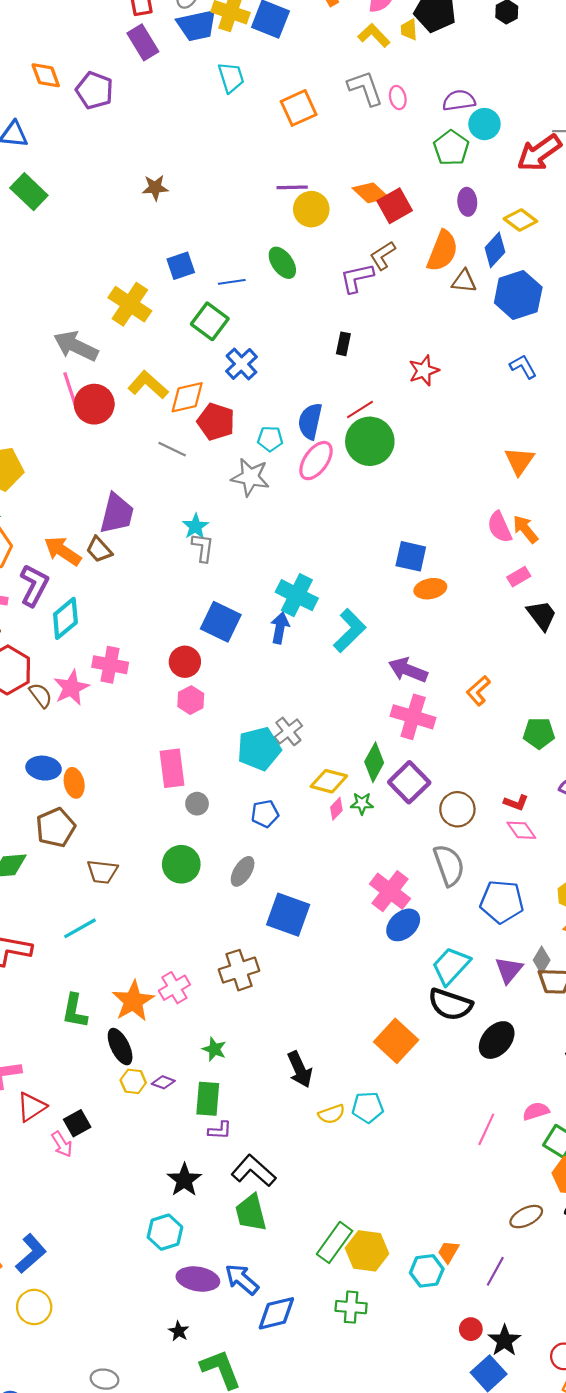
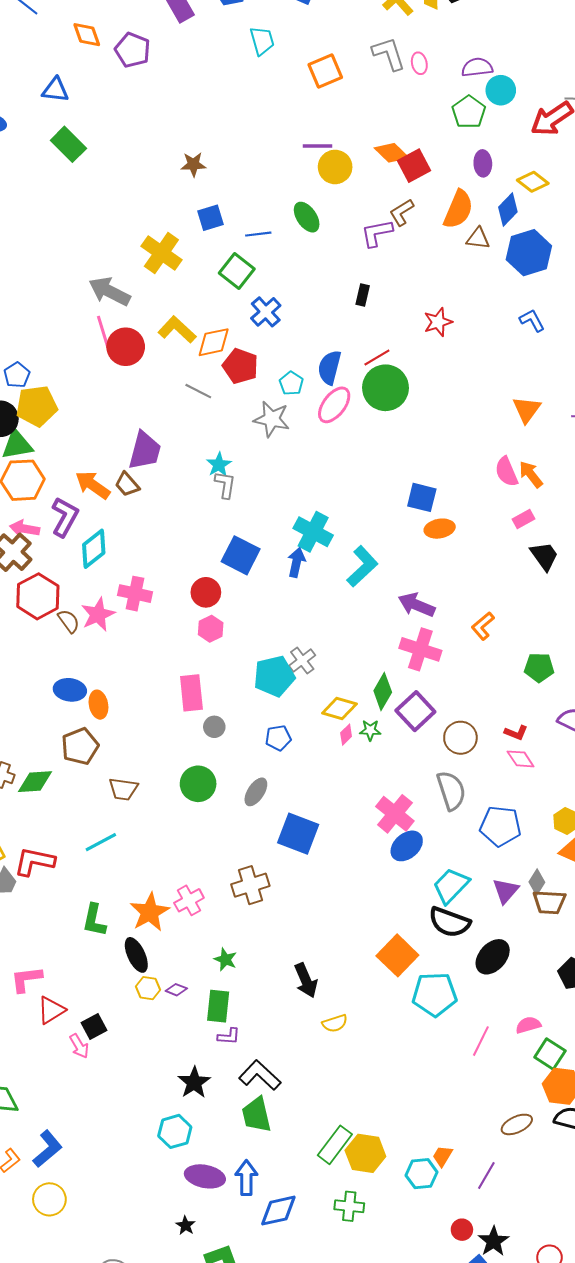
brown star: (155, 188) -> (193, 164), moved
cyan pentagon: (270, 439) -> (291, 383), turned 30
cyan pentagon: (368, 1107) -> (435, 994), moved, size x1.5
blue arrow: (242, 1279) -> (246, 1178), turned 48

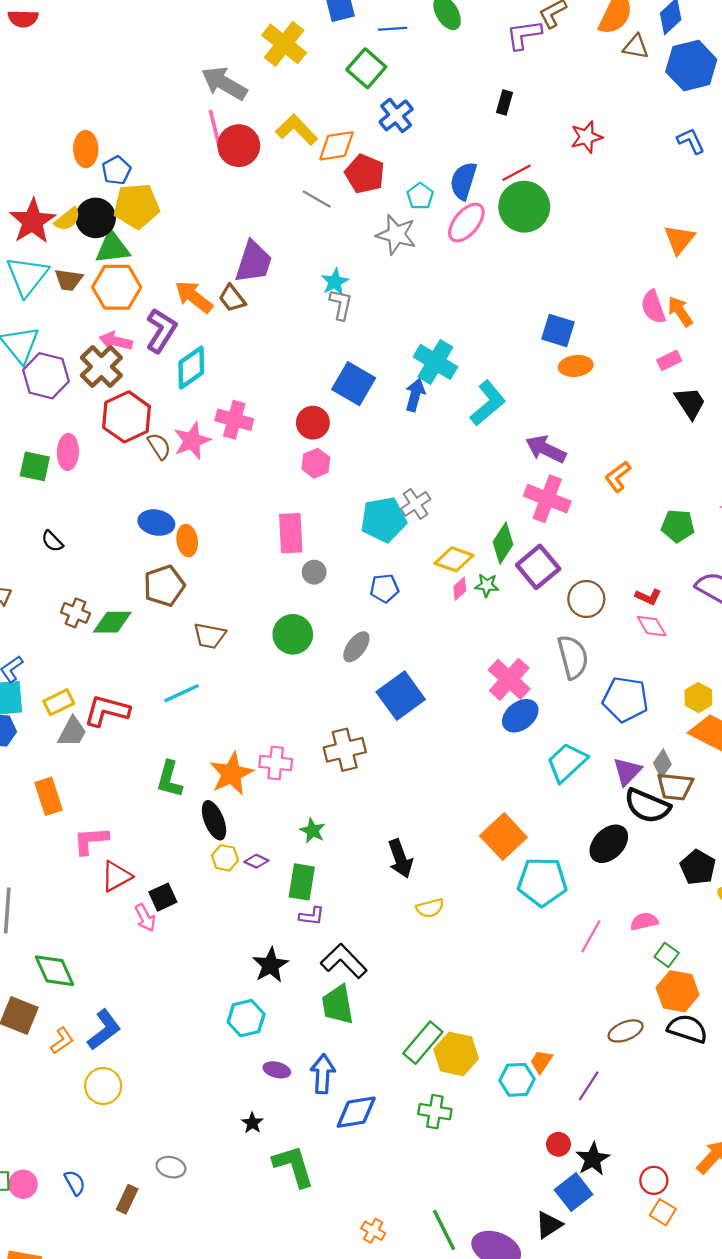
blue square: (298, 834) -> (401, 696), turned 30
pink cross: (189, 900) -> (276, 763), turned 32
black semicircle: (449, 922) -> (647, 806), moved
green square: (550, 1054) -> (667, 955), size x0.7
purple ellipse: (205, 1176) -> (277, 1070), size x0.6

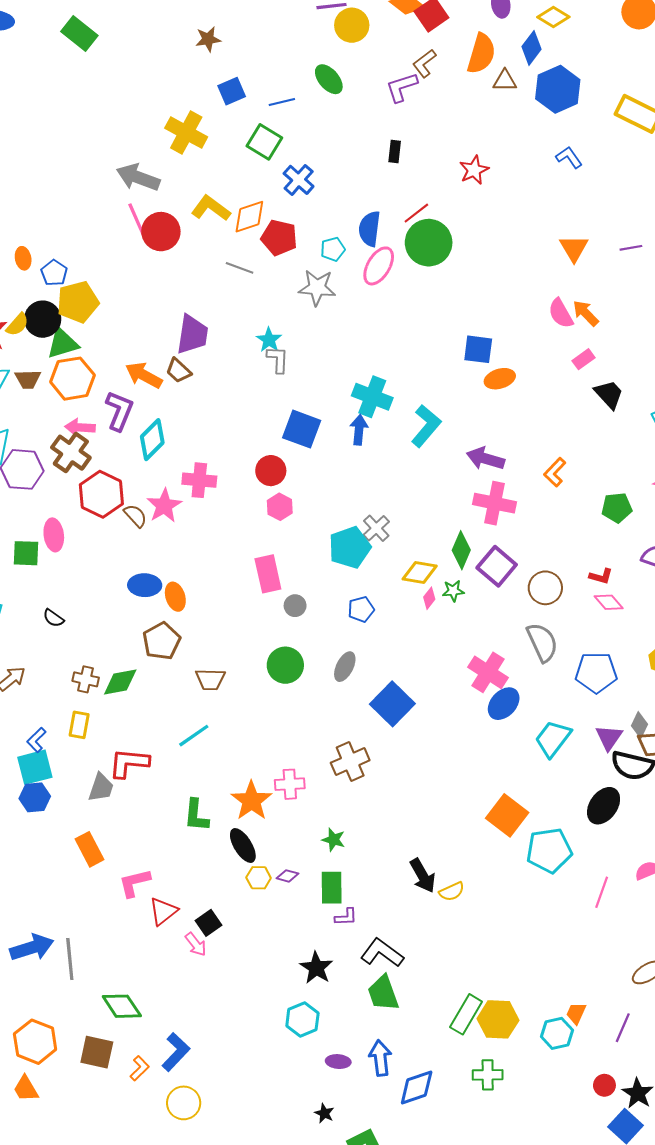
orange ellipse: (86, 149) -> (23, 258), size x0.7
cyan pentagon: (420, 196) -> (333, 249), turned 30
yellow rectangle: (59, 702) -> (79, 725), moved, turned -44
black arrow: (400, 859) -> (423, 876), moved

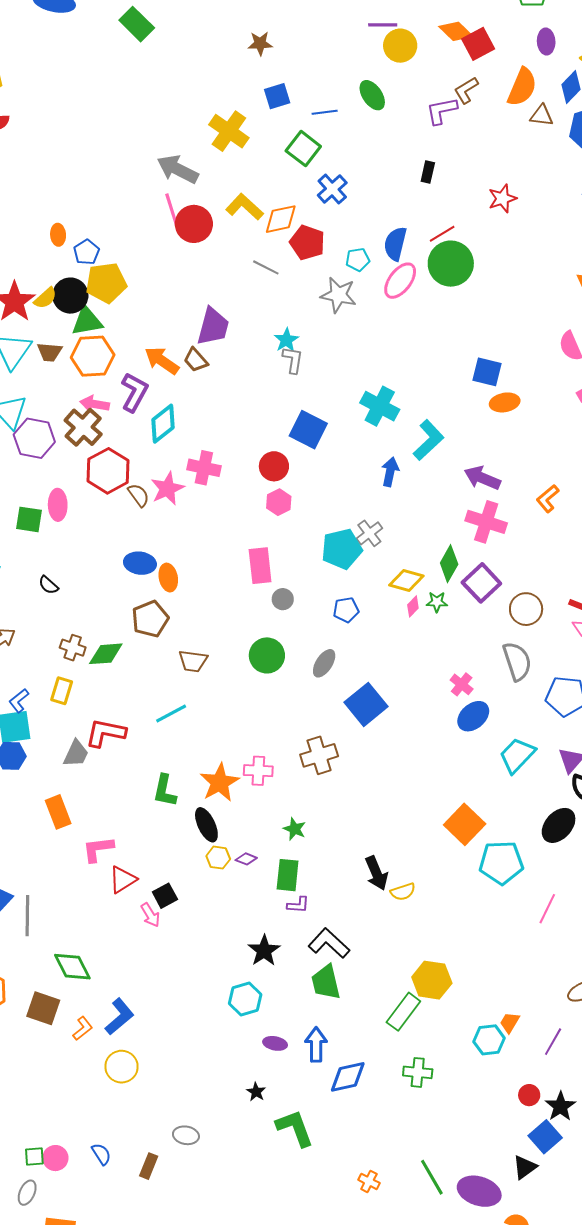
blue arrow: (359, 430) -> (390, 472), moved
pink cross: (488, 672) -> (462, 684), size x0.6
yellow hexagon: (498, 1019) -> (432, 980), moved

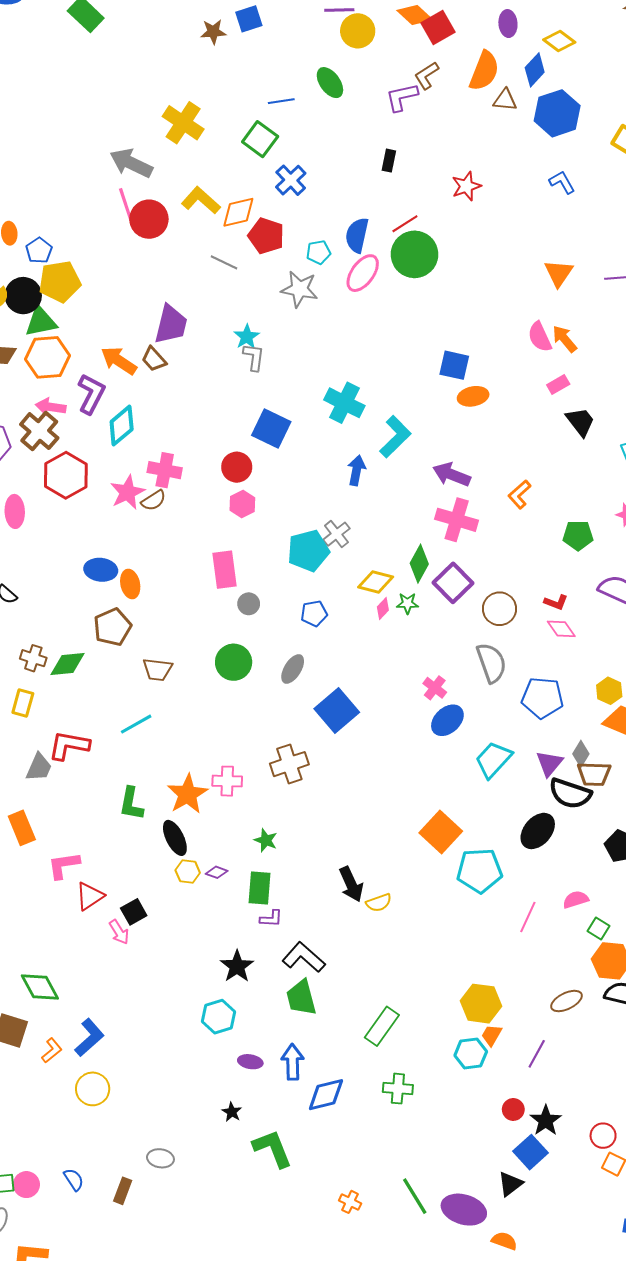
blue square: (277, 96) -> (249, 19), moved
brown semicircle: (139, 495) -> (154, 500), moved, turned 95
yellow hexagon: (432, 980) -> (481, 1004), moved

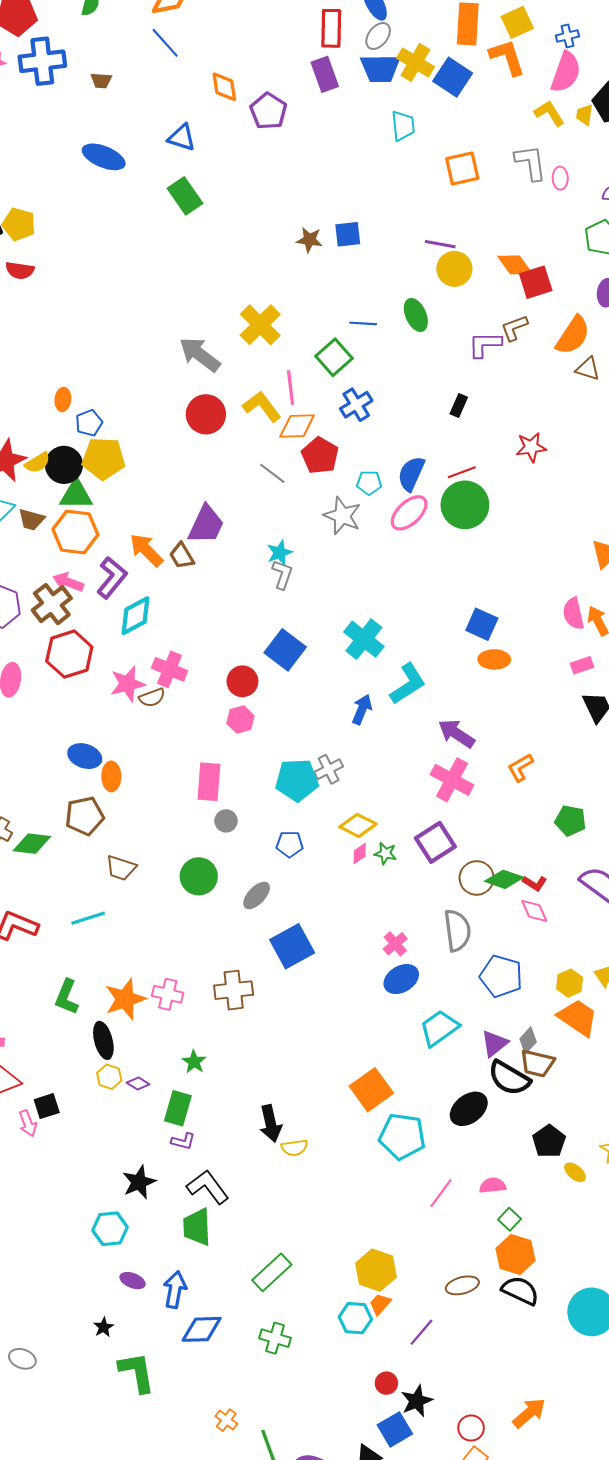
pink line: (126, 205) -> (291, 388), moved
green diamond: (419, 564) -> (504, 879), moved, turned 69
orange cross: (350, 1202) -> (226, 1420), moved

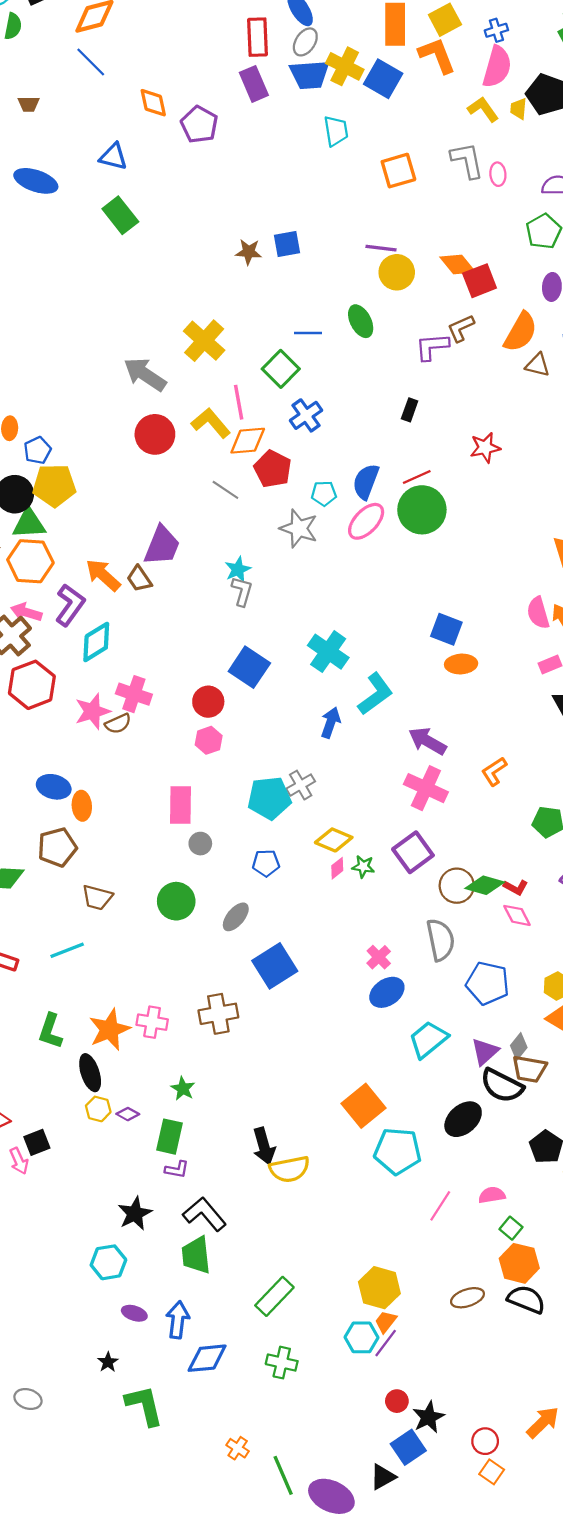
yellow semicircle: (294, 1148) -> (290, 1169), size x1.5
purple line: (421, 1332) -> (386, 1343), moved

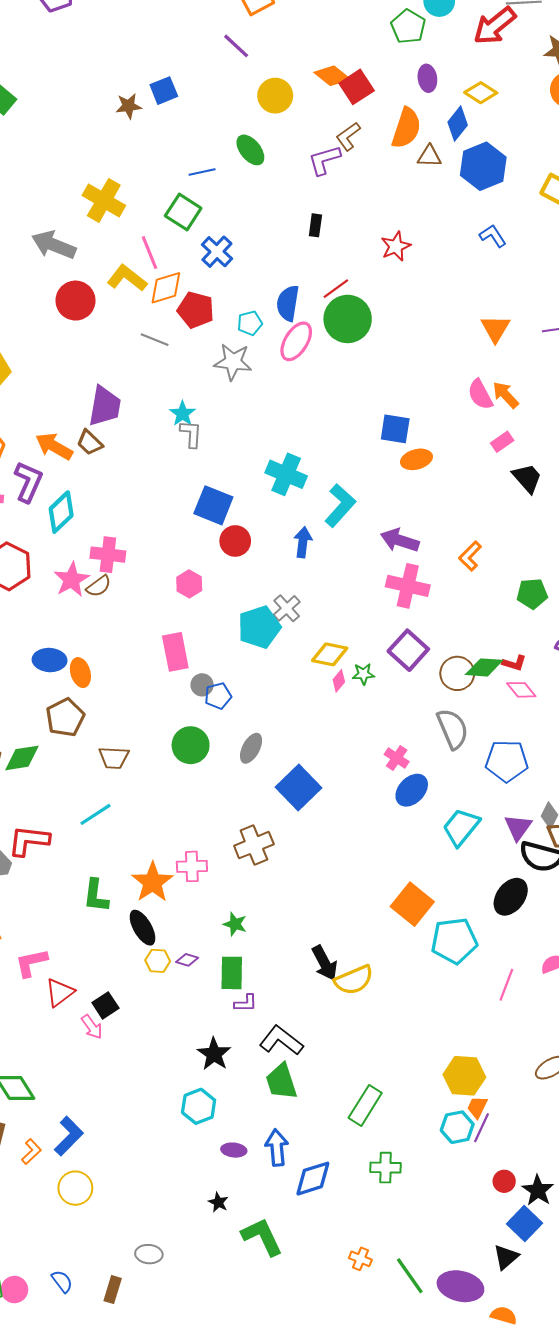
purple line: (381, 248) -> (236, 46), moved, turned 48
red circle: (208, 702) -> (235, 541), moved
blue pentagon: (266, 863) -> (218, 696), moved

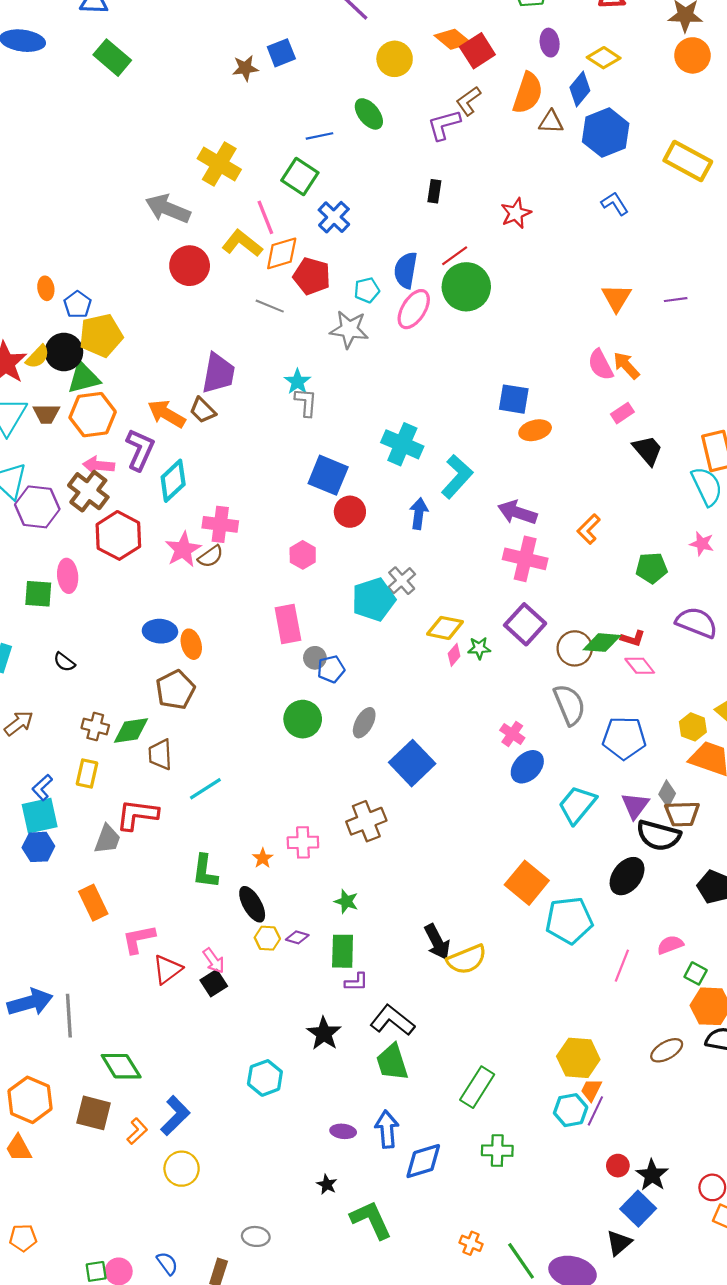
brown trapezoid: (114, 758) -> (160, 754), moved, turned 84
orange star: (152, 882) -> (263, 858), size x0.5
pink arrow: (92, 1027) -> (214, 961), moved
cyan hexagon: (199, 1106) -> (265, 1078), moved

